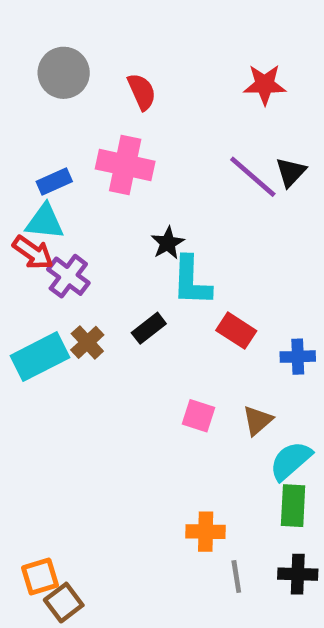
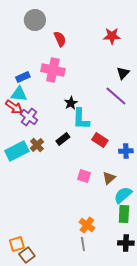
gray circle: (64, 73) -> (35, 20), moved
purple line: (253, 177) -> (116, 96), moved
orange cross: (206, 532) -> (87, 225), turned 35
gray line: (236, 577) -> (83, 244), moved

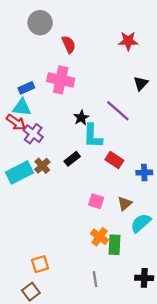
purple line: (116, 96) -> (118, 111), moved
green rectangle: (124, 214) -> (114, 245), moved
orange cross: (87, 225) -> (100, 237), moved
orange square: (17, 244) -> (40, 264), moved

